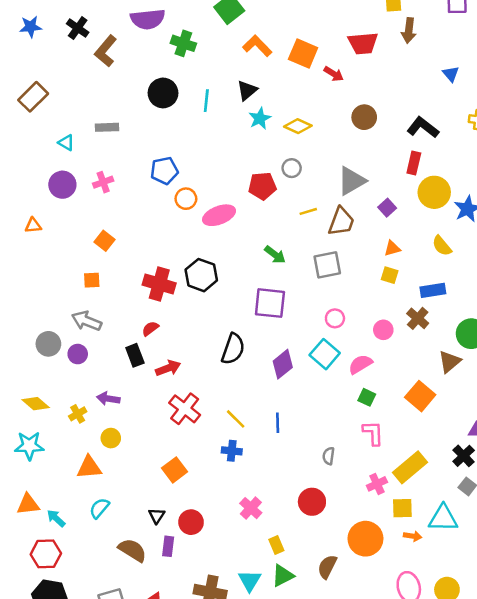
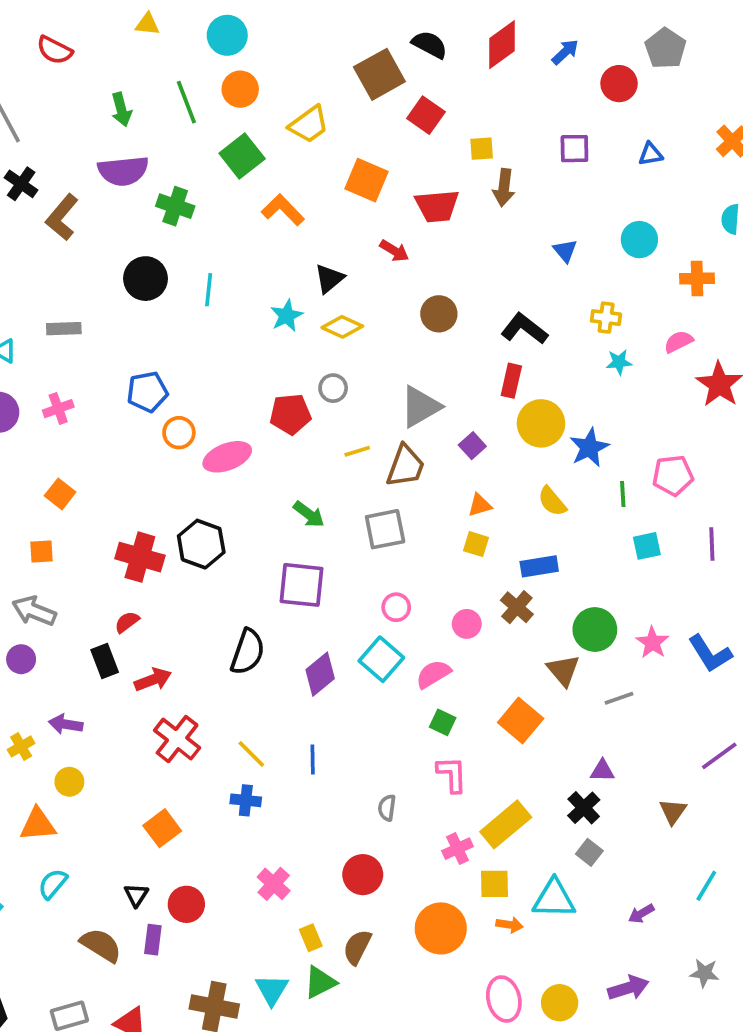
orange square: (303, 54) -> (366, 180), moved
black triangle: (247, 90) -> (329, 279), moved
brown triangle: (450, 362) -> (563, 670), turned -30
brown semicircle: (327, 567) -> (357, 947), moved

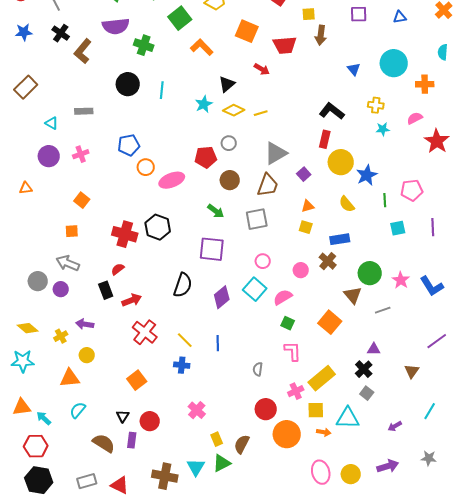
cyan circle: (639, 240) -> (394, 63), size x1.4
brown circle: (439, 314) -> (230, 180), moved
yellow line: (357, 451) -> (261, 113), moved
red circle: (363, 875) -> (266, 409), moved

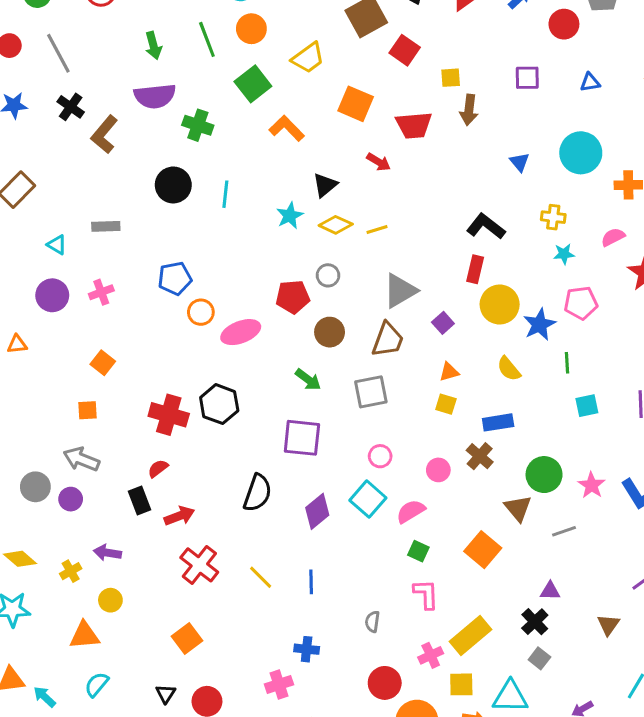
pink pentagon: (412, 190) -> (581, 303), moved
blue cross: (182, 365) -> (307, 649), moved
pink cross: (197, 410) -> (279, 684), turned 30

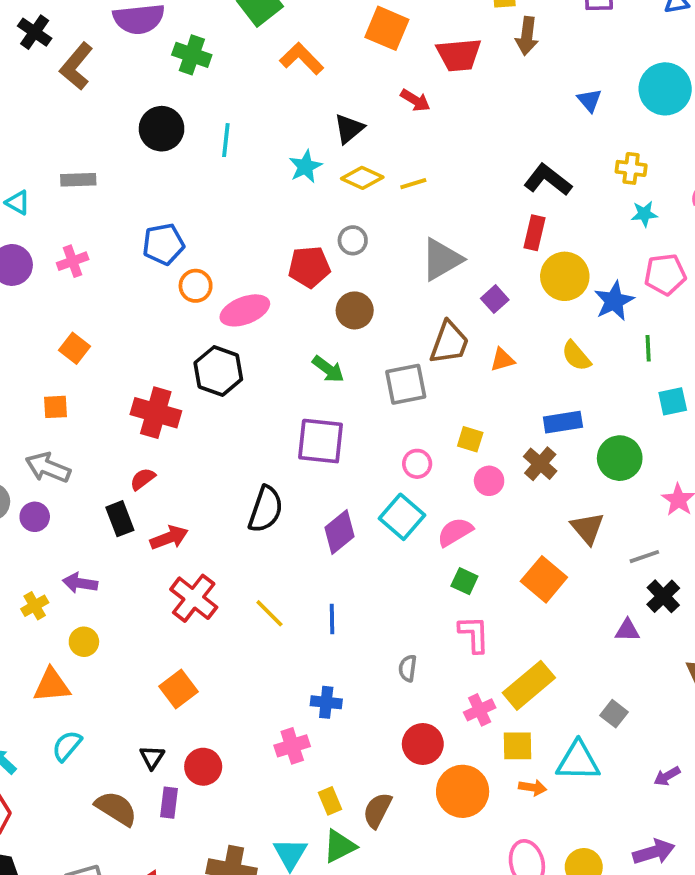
brown trapezoid: (388, 340) -> (449, 343), moved
black hexagon: (219, 404) -> (218, 371), moved
yellow square: (446, 404) -> (470, 439), moved
green circle: (544, 475) -> (620, 458), moved
black cross: (535, 622) -> (663, 596), moved

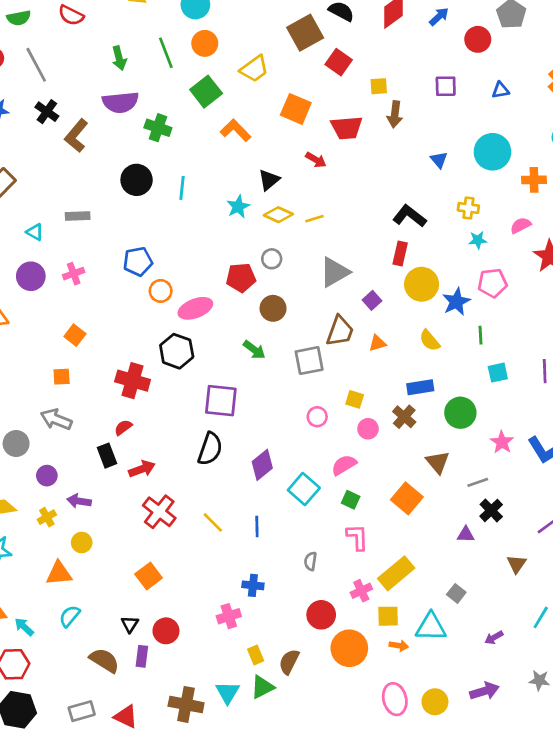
purple square: (321, 441) -> (221, 401), moved
purple circle: (35, 517) -> (47, 476), moved
cyan square: (402, 517) -> (304, 489), moved

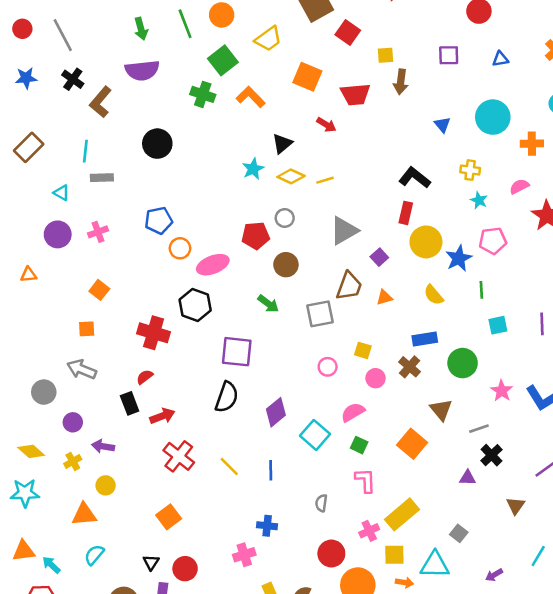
green cross: (158, 128) -> (203, 94), moved
cyan line: (182, 188) -> (85, 151), moved
cyan star: (478, 240) -> (479, 200), turned 30

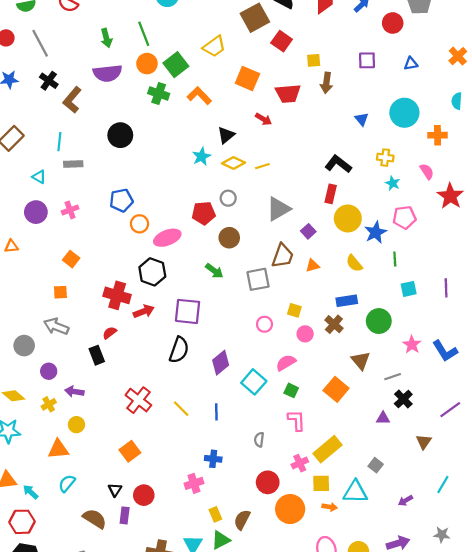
orange circle: (222, 15) -> (147, 64), moved
pink semicircle: (519, 186) -> (427, 171), turned 84
red arrow: (162, 416) -> (144, 311), moved

